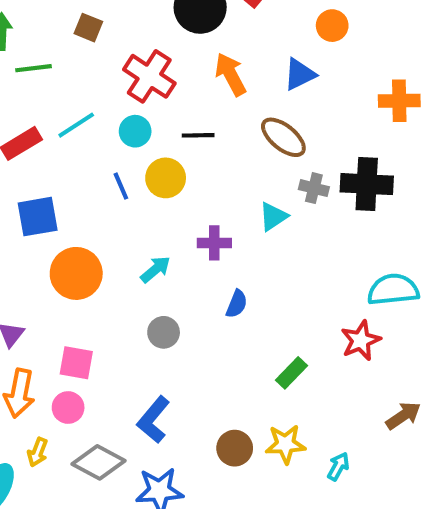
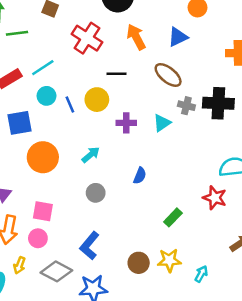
cyan circle: (135, 131) -> (47, 96), moved
purple cross: (214, 243) -> (126, 123), moved
red star: (361, 340) -> (215, 198), turned -30

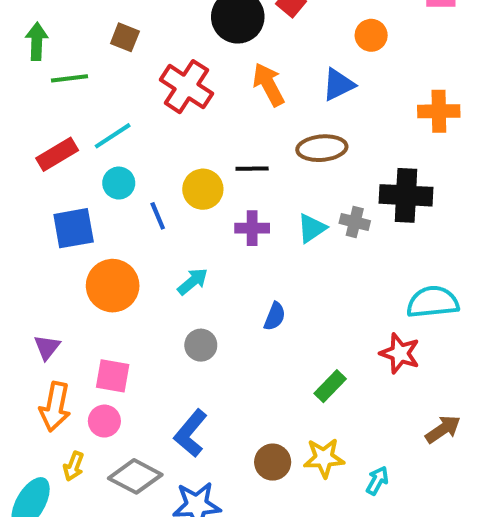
black line: (116, 74) -> (252, 169), moved
brown ellipse: (168, 75) -> (322, 148), turned -44
blue line: (70, 104) -> (158, 216), moved
gray cross: (186, 106) -> (355, 222), moved

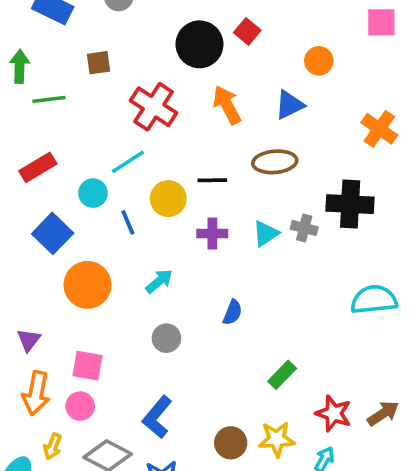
brown square: (125, 37) -> (98, 63), turned -30
orange cross: (439, 111) -> (379, 129), turned 36
cyan line: (113, 136) -> (128, 162), moved
blue square: (74, 228) -> (53, 233), turned -36
red star: (400, 353) -> (334, 413), moved

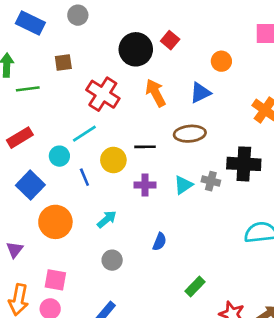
purple triangle: (29, 340) -> (15, 250), moved

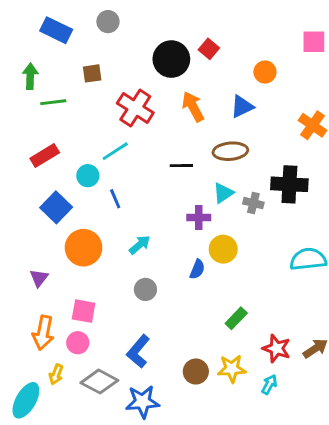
yellow circle: (113, 160) -> (223, 249), moved
purple cross: (145, 185) -> (199, 217), moved
cyan triangle: (183, 185) -> (223, 193), moved

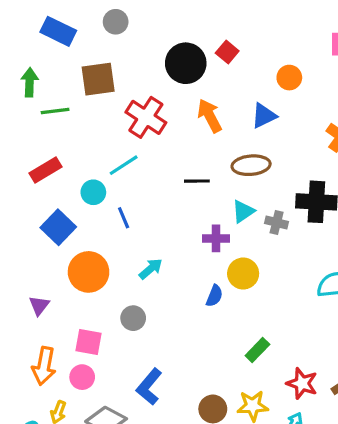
brown square: (92, 73) -> (98, 79), size x1.6
gray circle: (145, 289) -> (133, 318), moved

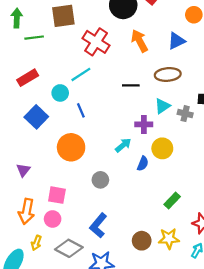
cyan arrow: (151, 269) -> (123, 145), moved
orange circle: (89, 272) -> (71, 147), moved
gray circle: (133, 318) -> (100, 180), moved

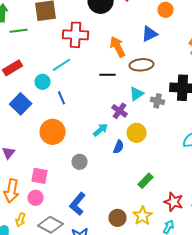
orange arrow: (139, 41) -> (118, 47), moved
red cross: (96, 42) -> (76, 35), turned -30
purple cross: (144, 124) -> (120, 111), turned 35
yellow star: (169, 239) -> (143, 216), turned -30

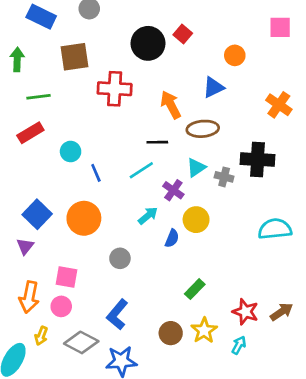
green line: (19, 31) -> (38, 97), moved
cyan line: (62, 65) -> (141, 170), moved
blue square: (21, 104) -> (37, 214), moved
green rectangle: (146, 181) -> (195, 289), moved

